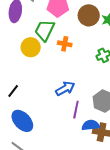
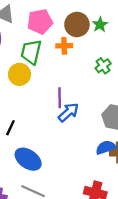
orange cross: (65, 44) -> (64, 46), moved
purple line: (76, 110) -> (60, 98), moved

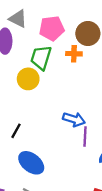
purple line: (60, 98) -> (85, 137), moved
blue arrow: (68, 112) -> (74, 119), turned 55

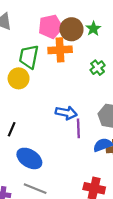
pink pentagon: (52, 28) -> (50, 27), moved
orange cross: (74, 54) -> (60, 50), size x1.5

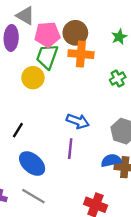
pink pentagon: (50, 27) -> (47, 34), moved
brown circle: (71, 29) -> (75, 33), moved
purple line: (78, 128) -> (70, 149), moved

